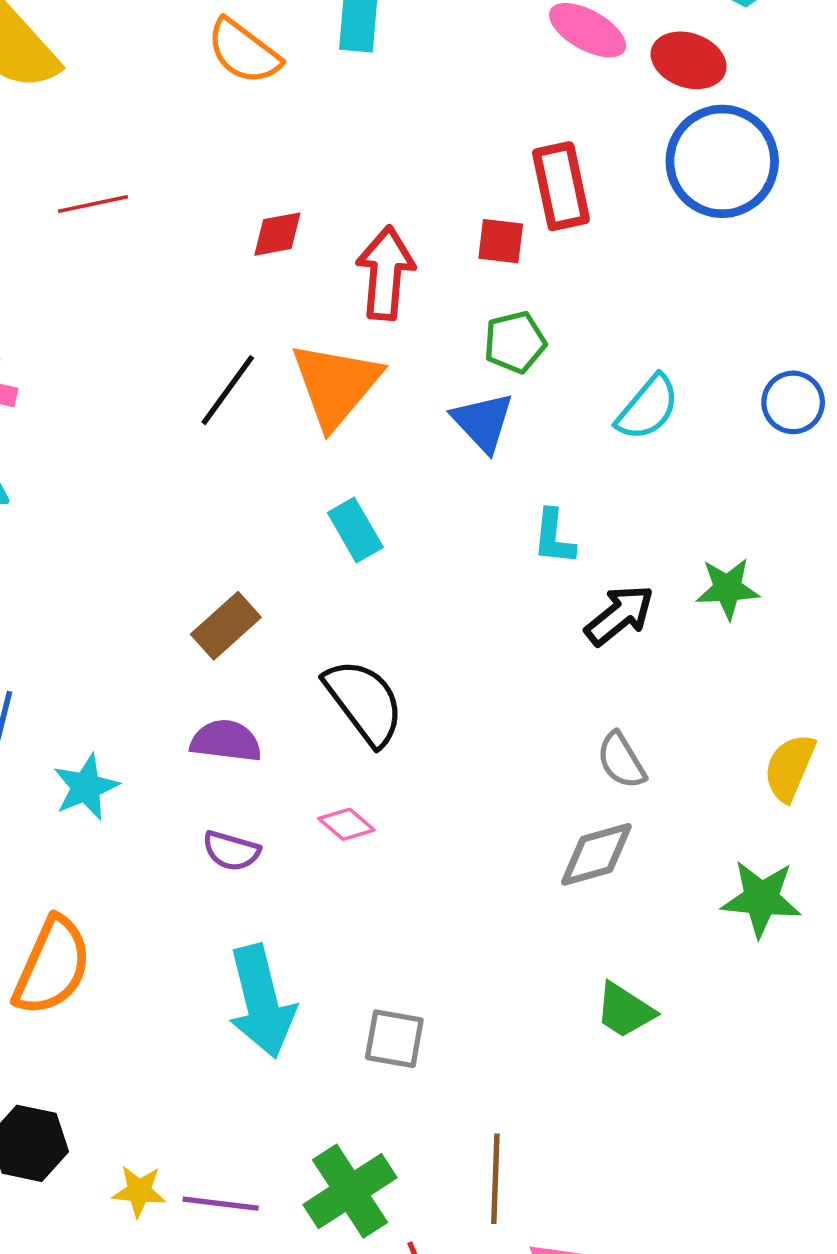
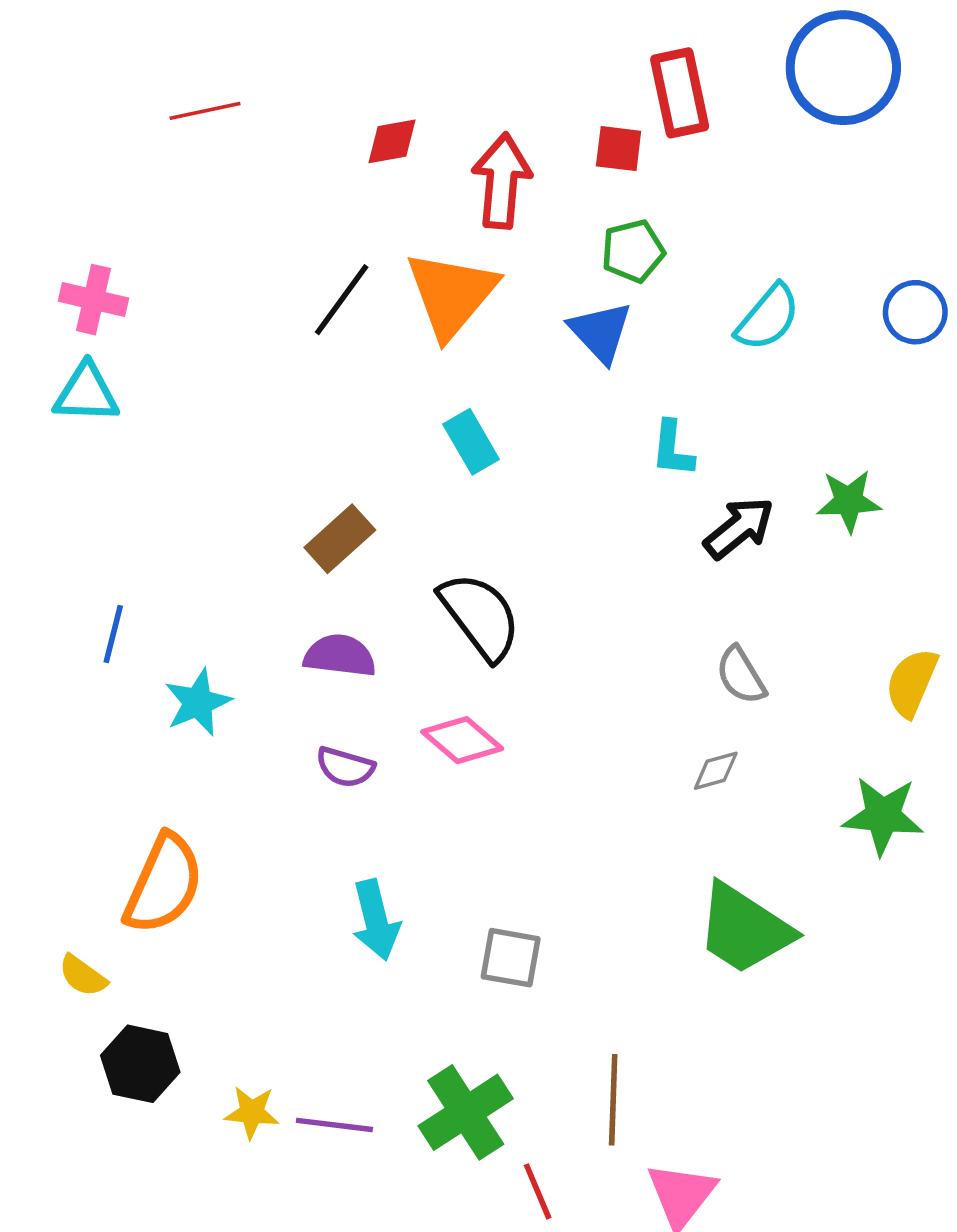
pink diamond: (346, 824) -> (462, 740), size x1.4
gray diamond: (596, 854) -> (716, 771), size x0.6
cyan arrow: (261, 1001) -> (376, 920), size x0.7
green trapezoid: (625, 1010) -> (744, 929), size x1.6

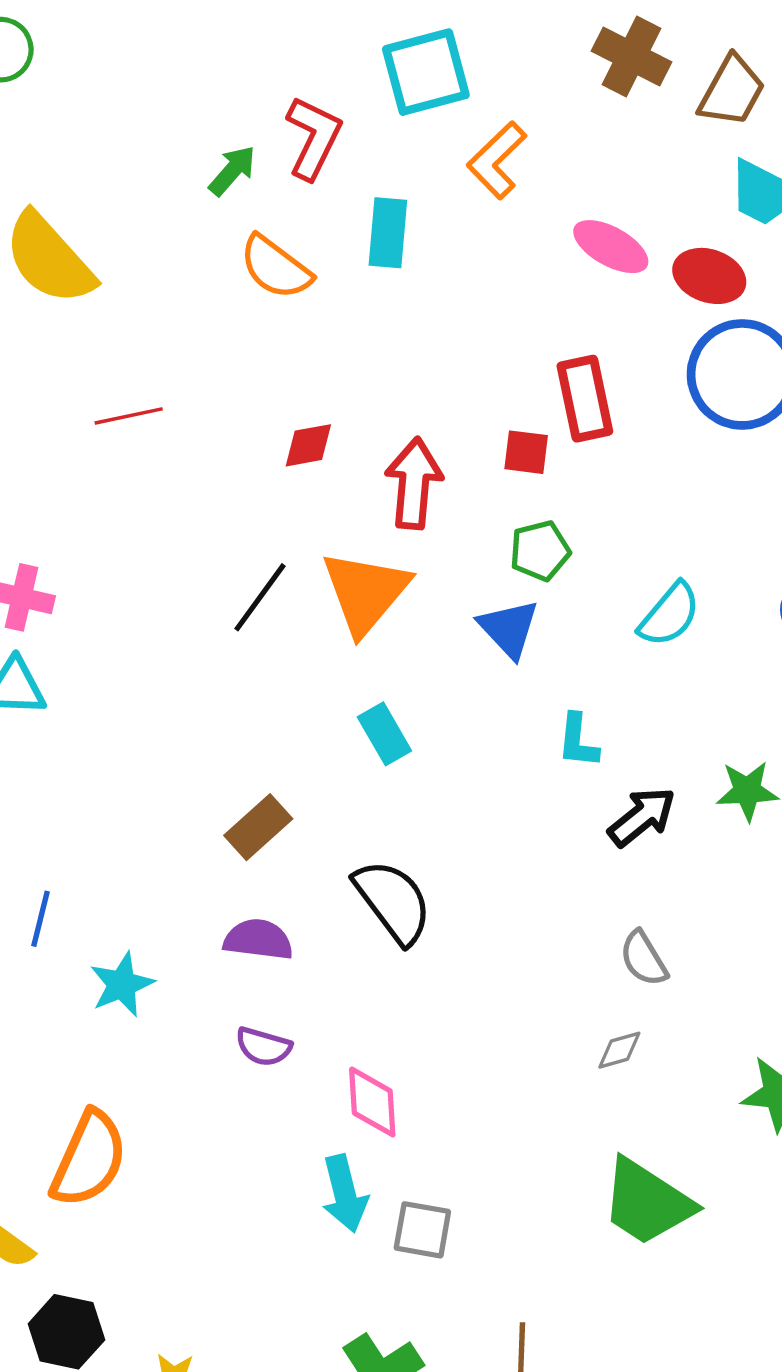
pink diamond: (462, 740) -> (372, 1102), moved, turned 46
cyan arrow: (376, 920) -> (345, 1194), moved

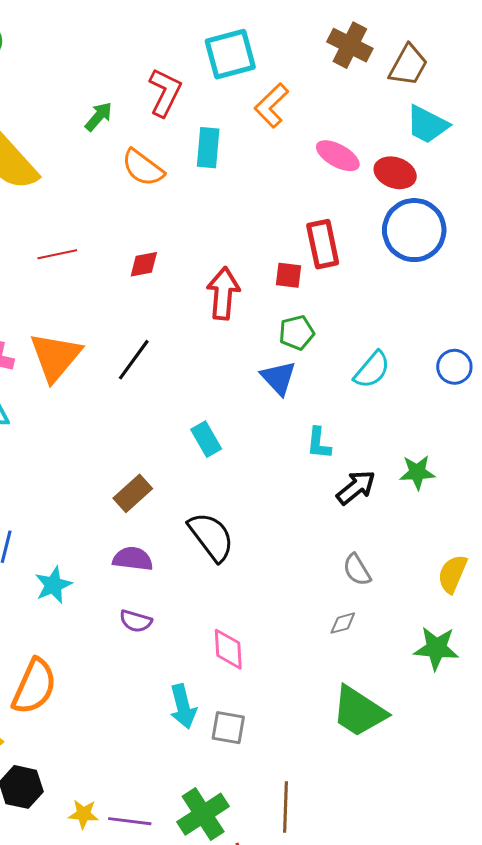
green arrow: (232, 171) -> (99, 116), moved
red diamond: (308, 445) -> (144, 264), moved
orange triangle: (365, 592) -> (55, 357), moved
pink diamond: (372, 1102) -> (228, 649), moved

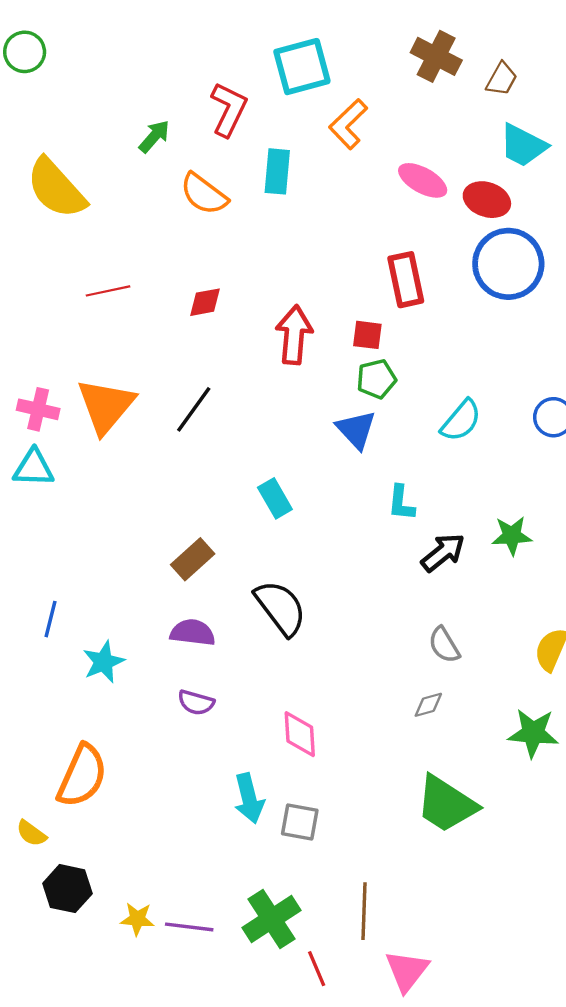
brown trapezoid: (408, 65) -> (502, 79), size x0.7
red square: (289, 275) -> (367, 335), moved

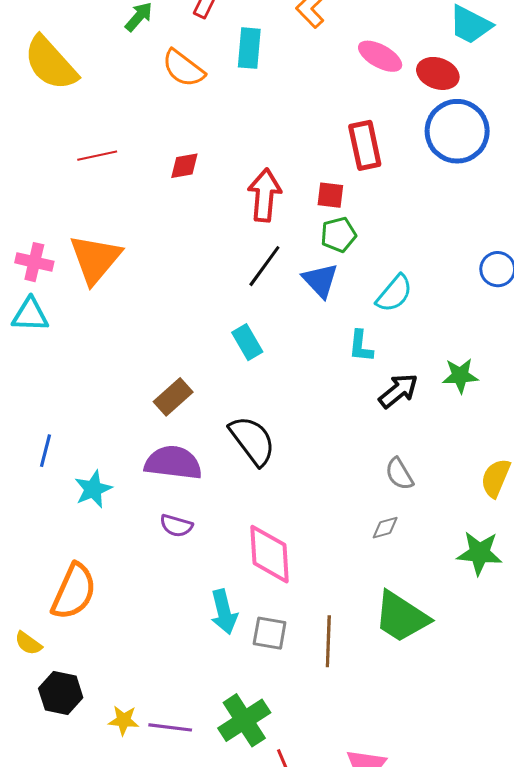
black line: (194, 409) -> (264, 266), moved
cyan semicircle: (461, 421) -> (394, 293), moved
purple semicircle: (193, 633) -> (173, 463), size x1.4
pink diamond: (300, 734) -> (270, 554), size x1.4
brown line: (364, 911) -> (328, 641), moved

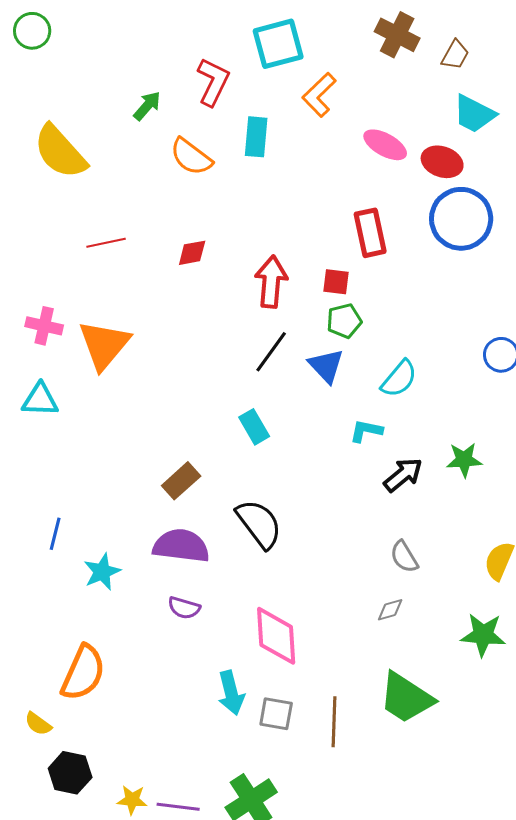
pink cross: (34, 262) -> (44, 326), moved
cyan L-shape: (361, 346) -> (366, 431), turned 96

